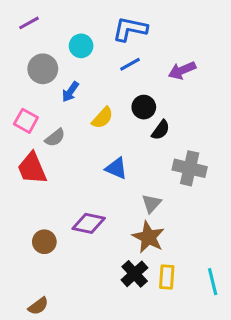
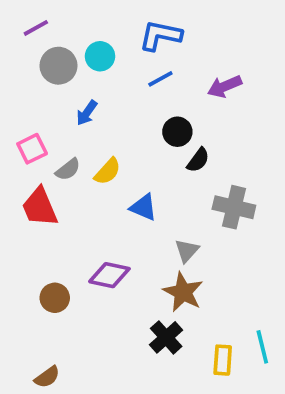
gray circle: (43, 69) -> (58, 66), moved
yellow semicircle: (102, 118) -> (108, 171), moved
pink square: (26, 121) -> (32, 149), turned 35
yellow rectangle: (167, 277) -> (223, 360), moved

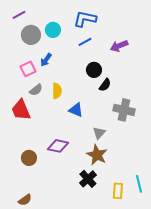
pink square: (32, 149) -> (28, 69), moved
yellow semicircle: (108, 171) -> (57, 91), turned -42

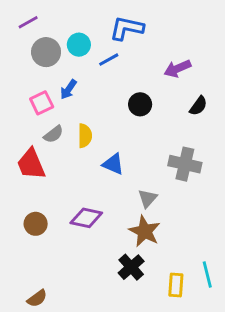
blue line: (85, 42) -> (109, 60), moved
black semicircle: (105, 85) -> (198, 106), moved
brown circle: (29, 158) -> (36, 224), moved

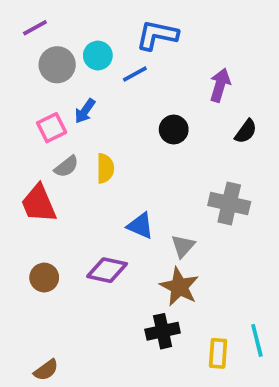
purple arrow: (177, 69) -> (220, 85), turned 130
blue triangle: (113, 164) -> (140, 226), moved
black cross: (131, 267) -> (163, 331), turned 30

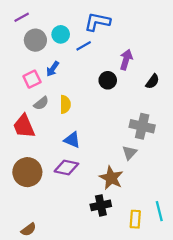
purple arrow: (220, 85) -> (126, 60), moved
blue triangle: (140, 226) -> (72, 140), moved
gray triangle: (183, 246) -> (130, 153), moved
brown circle: (44, 278) -> (27, 172), size x1.6

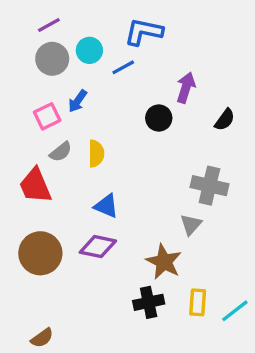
purple line: (22, 17) -> (49, 25), moved
cyan line: (159, 211) -> (235, 311), turned 66
yellow rectangle: (135, 219) -> (198, 302), moved

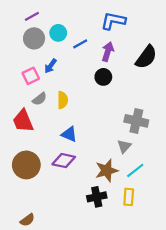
blue L-shape: (144, 32) -> (113, 21), moved
purple arrow: (186, 88) -> (108, 52), moved
black semicircle: (225, 120) -> (146, 57), moved, size x1.6
brown star: (164, 262) -> (107, 170), turned 30
cyan line: (235, 311) -> (135, 170), moved

